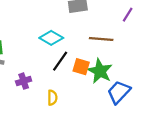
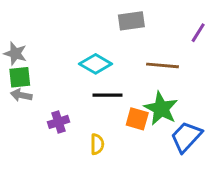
black line: (60, 61) -> (107, 95), turned 55
orange square: (81, 67) -> (137, 119), moved

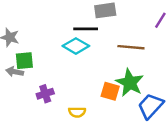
green square: (20, 77) -> (24, 61), moved
black line: (107, 95) -> (86, 29), moved
yellow semicircle: (97, 144) -> (77, 112), turned 91

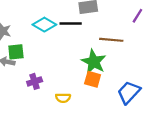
cyan diamond: (76, 46) -> (44, 25), moved
green star: (130, 83) -> (94, 62), moved

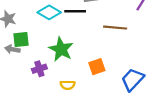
green star: (94, 62) -> (61, 49), moved
orange square: (93, 79) -> (97, 67), turned -35

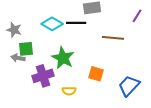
orange square: (97, 67) -> (96, 74), turned 35
purple cross: (39, 69) -> (43, 76), size x1.5

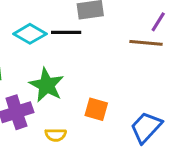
brown line: (113, 38) -> (146, 43), moved

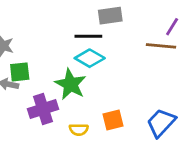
cyan diamond: (30, 34) -> (90, 58), moved
orange square: (96, 109) -> (113, 120), moved, turned -30

